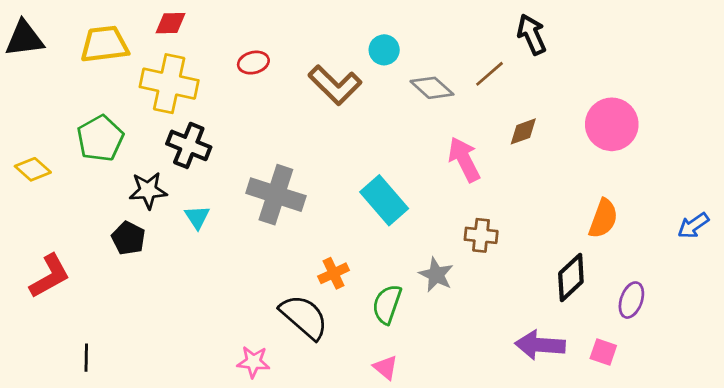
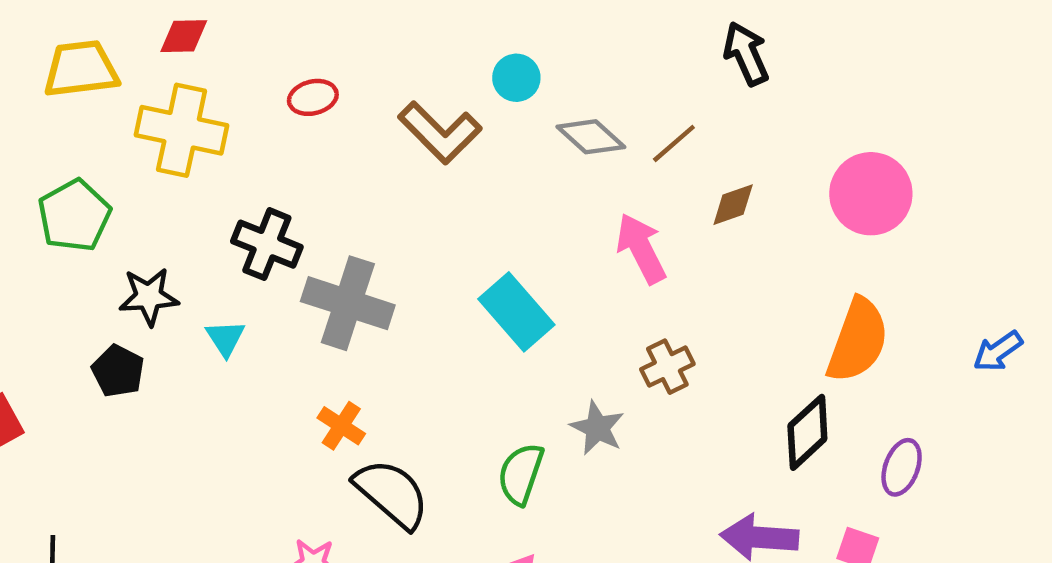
brown line: (489, 74) -> (674, 143), moved
black cross: (189, 145) -> (267, 244), moved
orange semicircle: (603, 219) -> (858, 340), size x1.4
brown cross: (481, 235) -> (667, 367), turned -32
orange cross: (334, 273) -> (341, 426), moved, turned -32

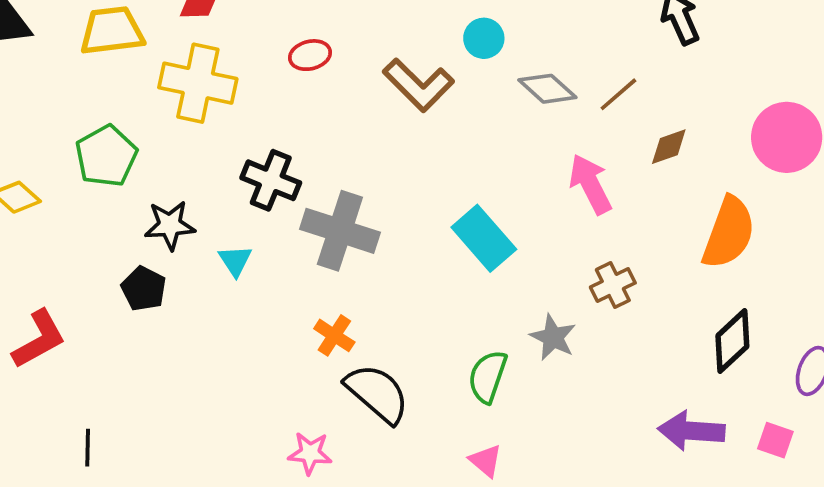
orange semicircle: (858, 340) -> (729, 233), moved

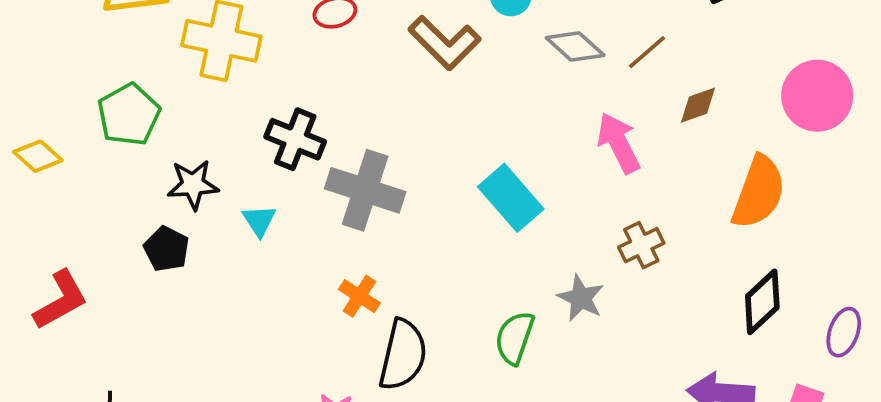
black semicircle: (377, 393) -> (403, 355), turned 62

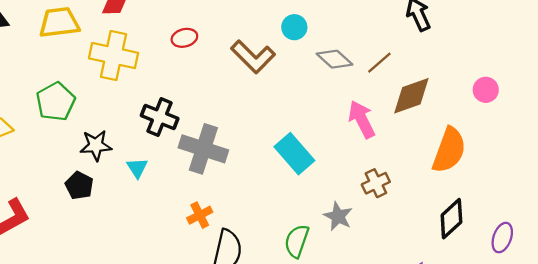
pink circle: (817, 96) -> (486, 90), size x0.6
brown diamond: (698, 105) -> (411, 96), size x1.6
orange cross: (359, 296) -> (200, 215), turned 30

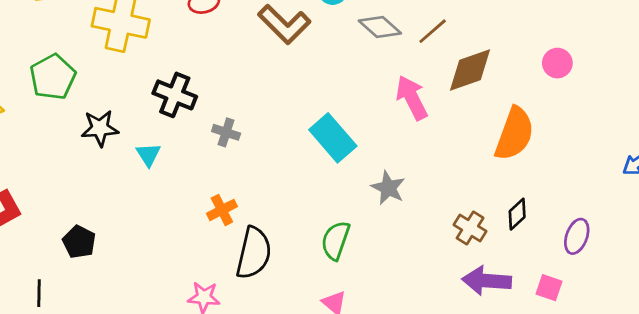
gray cross: (203, 149) -> (226, 132), size x0.5
brown cross: (376, 183) -> (470, 228), moved, turned -32
black pentagon: (79, 186) -> (79, 242), moved
gray star: (338, 216) -> (388, 188), moved
black diamond: (451, 219) -> (517, 214), size x0.7

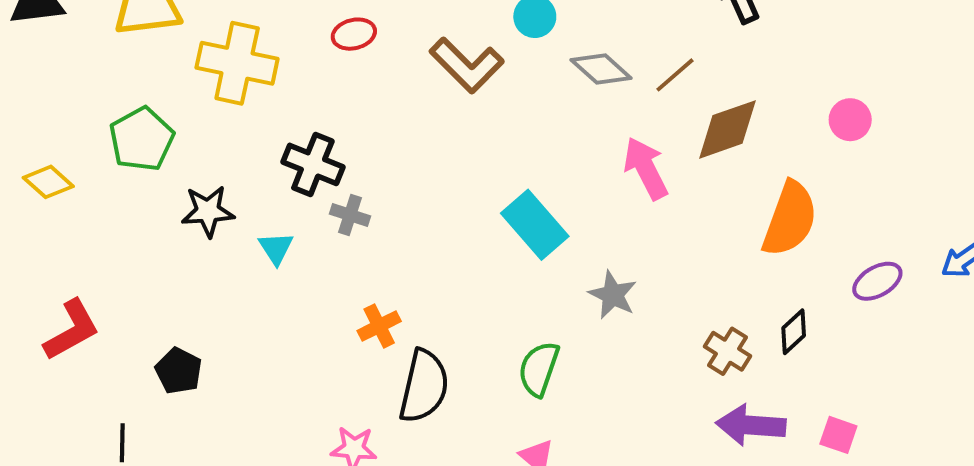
gray cross: (226, 132) -> (350, 215), moved
purple ellipse: (577, 236) -> (877, 281), moved, turned 40

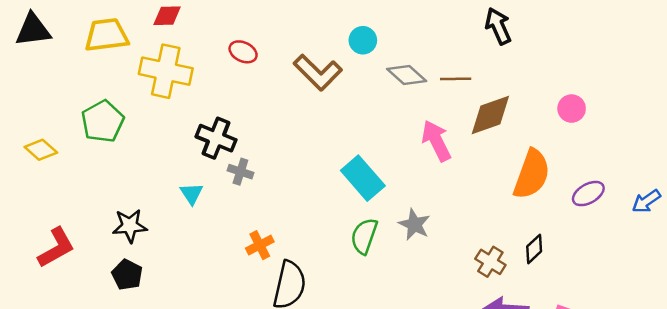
red ellipse: (354, 34) -> (243, 52), turned 40
brown line: (675, 75) -> (456, 79), turned 40
black star: (208, 211) -> (130, 226), moved
purple ellipse: (877, 281) -> (588, 194), moved
green semicircle: (539, 369) -> (364, 236), moved

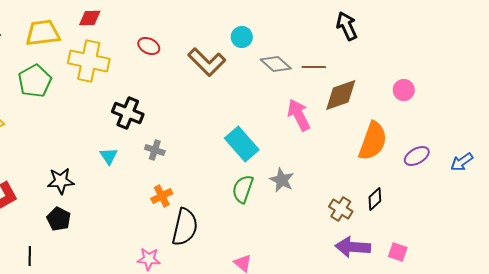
green pentagon: (103, 121) -> (35, 81), moved
gray cross: (240, 172) -> (155, 150), moved

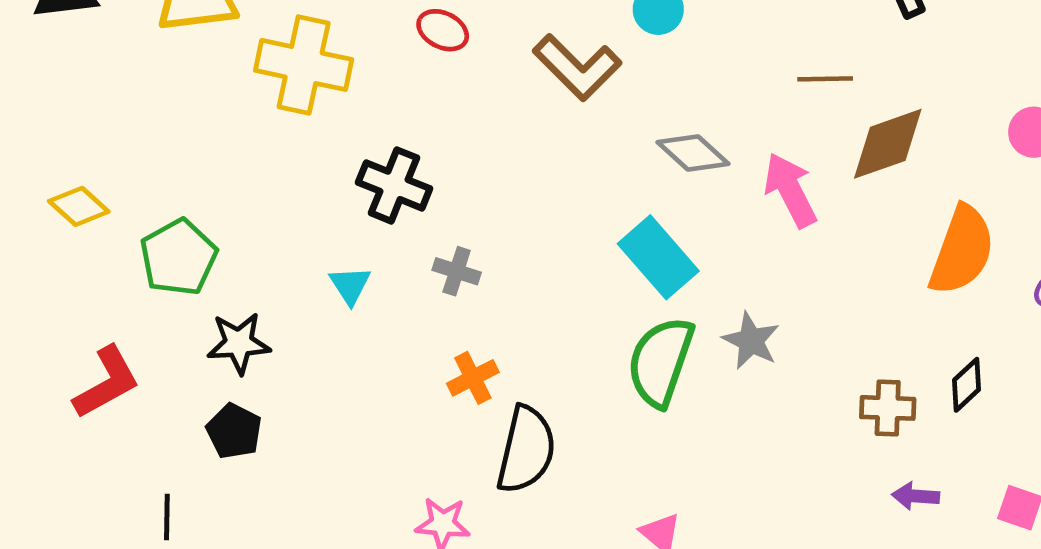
gray diamond: (276, 64) -> (693, 153), moved
green pentagon: (35, 81) -> (178, 257), moved
green semicircle: (243, 189) -> (661, 362), size x1.4
brown cross: (341, 209) -> (888, 408), turned -30
purple arrow: (353, 247) -> (916, 496), size x0.6

